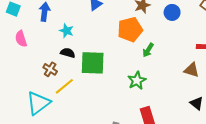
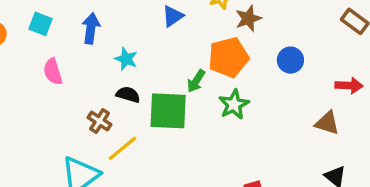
blue circle: (172, 12) -> (290, 60), moved
green arrow: (148, 50) -> (196, 81), moved
green star: (137, 81) -> (234, 104), moved

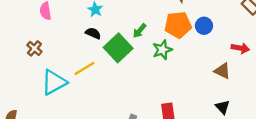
orange pentagon: (228, 57) -> (178, 25), moved
green square: (168, 111) -> (118, 48), turned 36
brown cross: (100, 121) -> (34, 48), moved

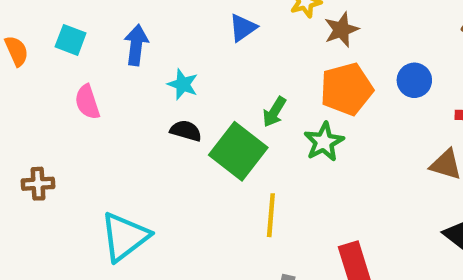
blue circle: (204, 26) -> (414, 80), moved
brown cross: (34, 48) -> (38, 184), moved, turned -35
yellow line: (84, 68) -> (271, 215), moved, turned -45

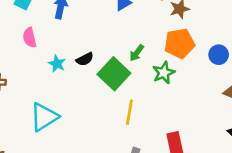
blue circle: (414, 80) -> (219, 55), moved
cyan star: (183, 84) -> (57, 64), moved
black semicircle: (186, 131) -> (85, 59), turned 132

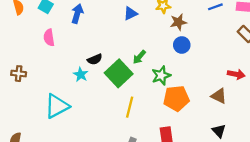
orange pentagon: (179, 43) -> (176, 98), moved
blue circle: (219, 55) -> (182, 45), moved
cyan star: (57, 64) -> (81, 75), moved

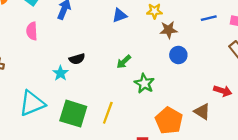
blue circle: (182, 45) -> (178, 55), moved
green square: (119, 73) -> (73, 114), moved, turned -36
green star: (161, 75) -> (144, 83), turned -30
orange pentagon: (176, 98) -> (169, 121), moved, turned 30

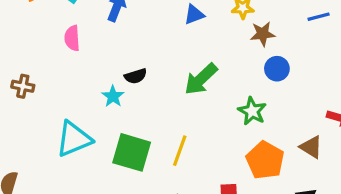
green arrow: (124, 62) -> (201, 79), size x1.6
green star: (144, 83) -> (252, 111), moved

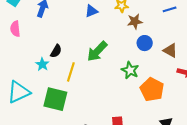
black semicircle: (136, 76) -> (56, 51), turned -40
brown triangle: (311, 147) -> (170, 50), moved
yellow line: (180, 151) -> (71, 72), moved
orange pentagon: (265, 160) -> (152, 90), moved

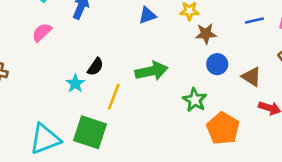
pink semicircle: (15, 29) -> (42, 32), turned 49
green arrow: (97, 51) -> (151, 71), turned -150
cyan triangle: (19, 92) -> (45, 139), moved

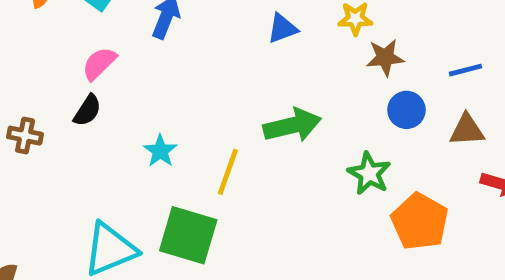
blue line: (254, 21) -> (465, 70), moved
black semicircle: (95, 67) -> (87, 110), moved
brown triangle: (251, 77) -> (467, 130), turned -35

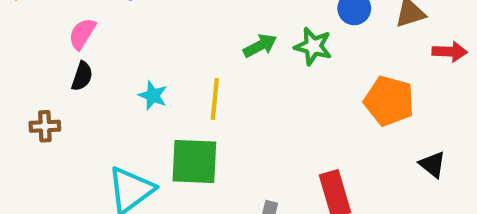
green arrow: (292, 125) -> (260, 46), size x0.7
brown cross: (25, 136) -> (45, 126), moved
green star: (369, 173) -> (313, 46), moved

